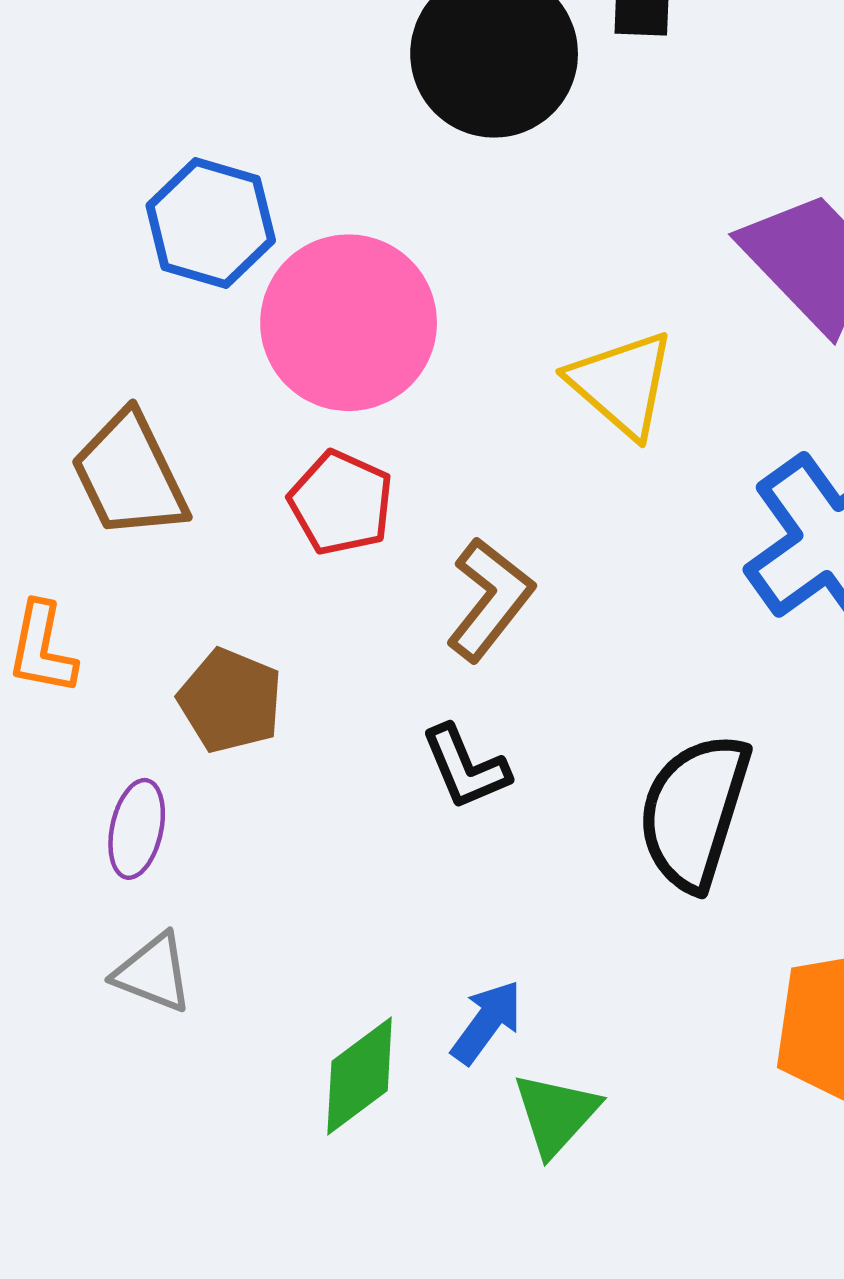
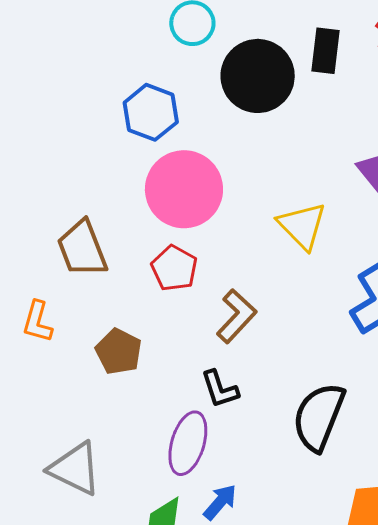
blue hexagon: (211, 223) -> (151, 112), moved
purple ellipse: (137, 829) -> (188, 443), moved, size x1.5
gray triangle: (153, 973) -> (75, 469), size x1.5

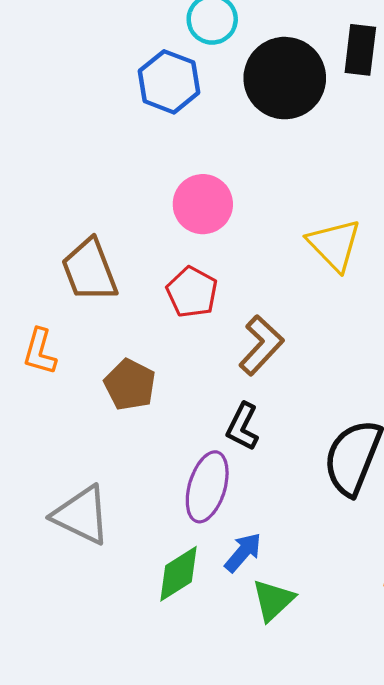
blue hexagon: (151, 112) -> (169, 82), moved
pink circle: (184, 189) -> (203, 204), size x0.7
black L-shape: (220, 389) -> (243, 427), turned 45

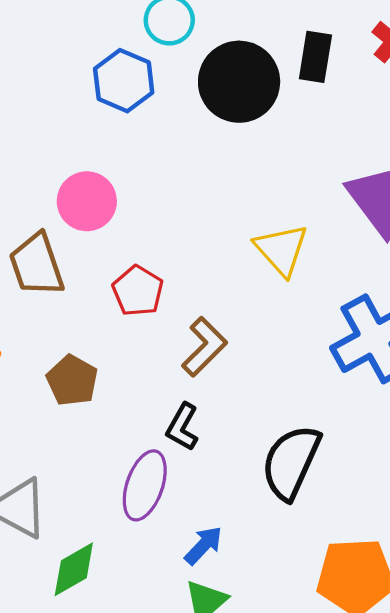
pink circle: (203, 204) -> (87, 201), moved
blue arrow: (243, 552) -> (203, 545), moved
green diamond: (179, 574) -> (74, 569), moved

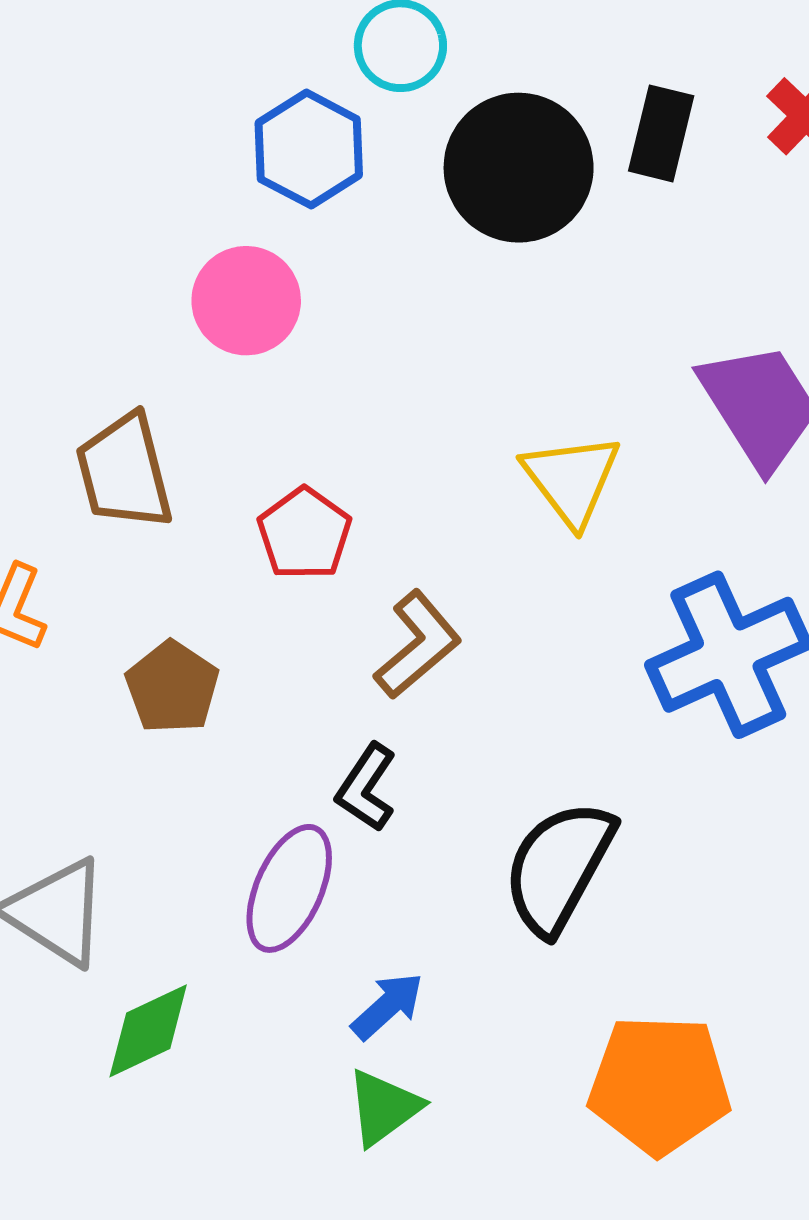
pink circle: (87, 201) -> (246, 301), moved

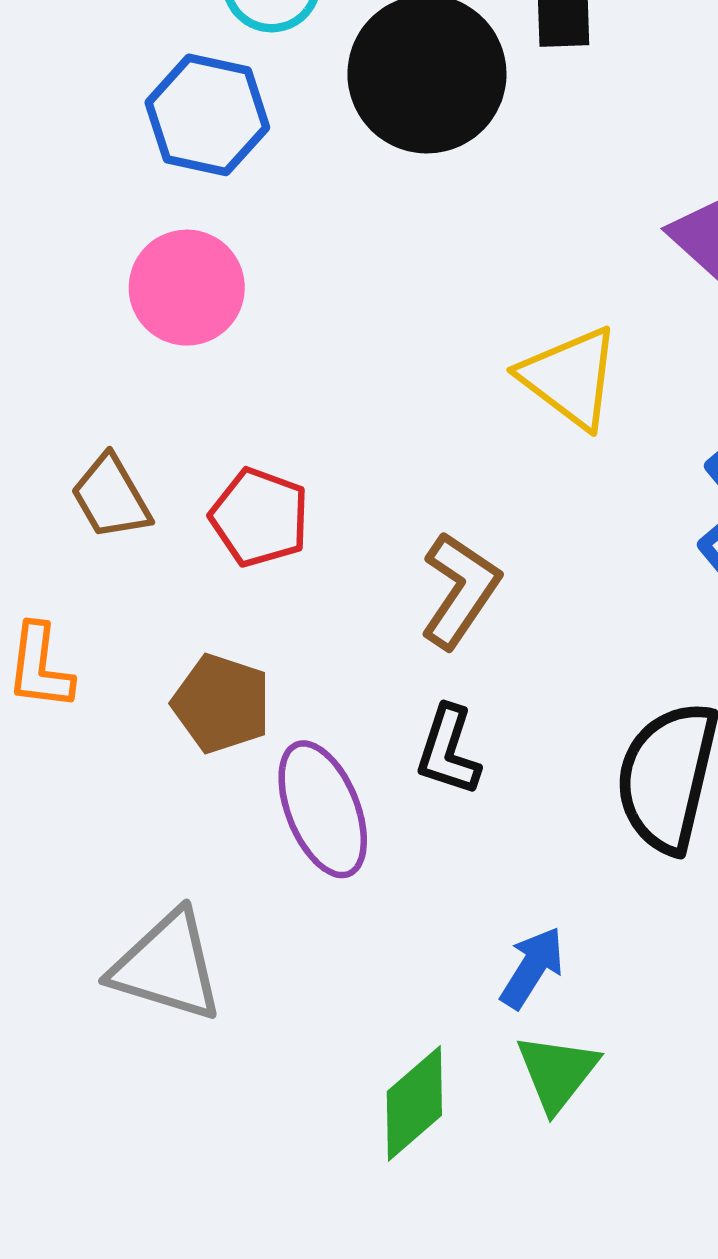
brown trapezoid: (124, 472) -> (111, 497), size x0.7
red pentagon: (304, 534) -> (260, 517), moved
purple ellipse: (289, 888) -> (323, 809), moved, turned -30
green diamond: (148, 1031) -> (414, 1103), moved

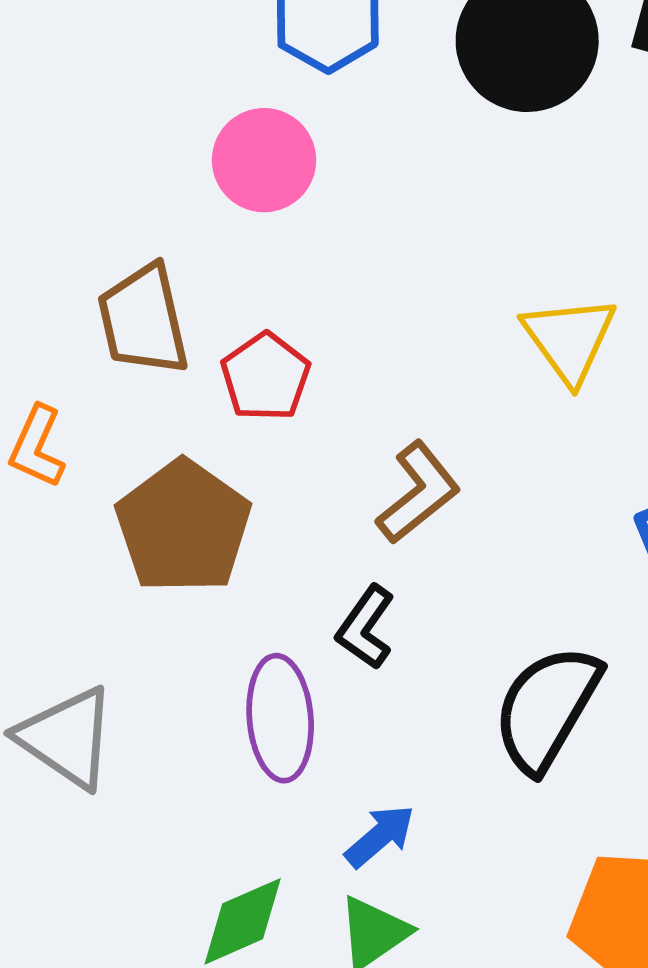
brown trapezoid: (111, 497) -> (143, 320), size x1.4
brown pentagon: (221, 704) -> (183, 527), size x1.5
purple ellipse: (323, 809) -> (280, 718), moved

